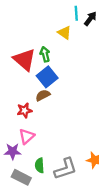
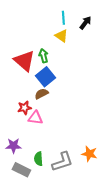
cyan line: (76, 13) -> (63, 18), moved
pink triangle: (27, 136) -> (35, 118), moved, turned 49

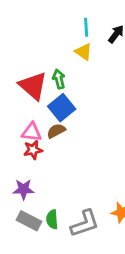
pink triangle: (35, 118) -> (32, 132), moved
purple star: (13, 146) -> (23, 189), moved
gray rectangle: (21, 170) -> (29, 221), moved

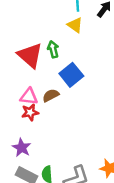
blue square: (62, 108) -> (71, 75), moved
purple star: (23, 189) -> (22, 148), turned 30

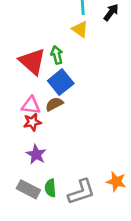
blue square: (71, 75) -> (61, 82), moved
purple star: (22, 148) -> (36, 154), moved

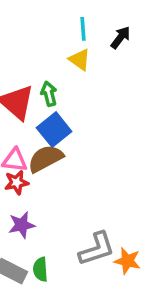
brown semicircle: (54, 104) -> (46, 159), size x1.5
purple star: (36, 154) -> (22, 225), turned 30
gray L-shape: (81, 192) -> (97, 249), moved

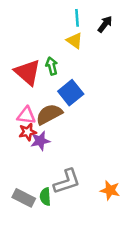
blue square: (54, 130) -> (71, 93), moved
purple star: (22, 225) -> (40, 141), moved
gray L-shape: (97, 249) -> (67, 181), moved

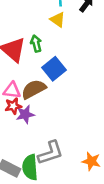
green semicircle: (45, 197) -> (30, 167), size x1.5

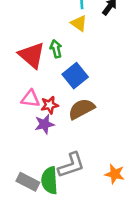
brown semicircle: (34, 89) -> (81, 109), moved
red star: (13, 106) -> (50, 105), moved

